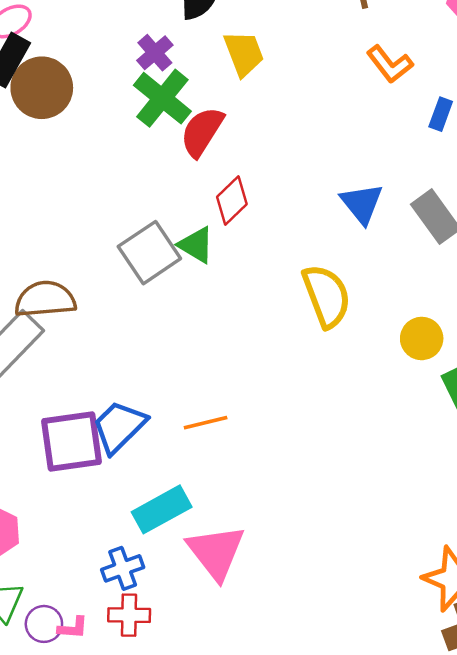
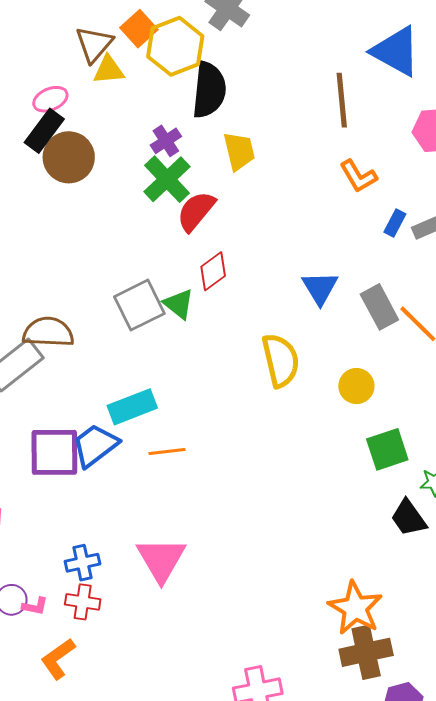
yellow circle: (422, 338) -> (356, 386), moved
cyan rectangle: (162, 509) -> (132, 407), moved

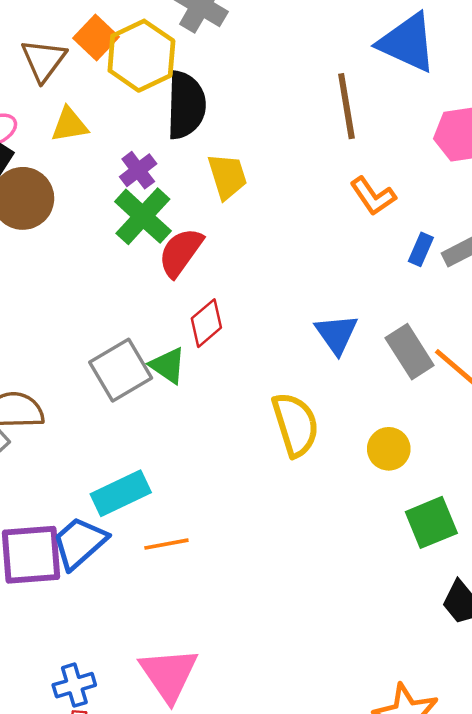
yellow triangle: (109, 70) -> (69, 125), moved

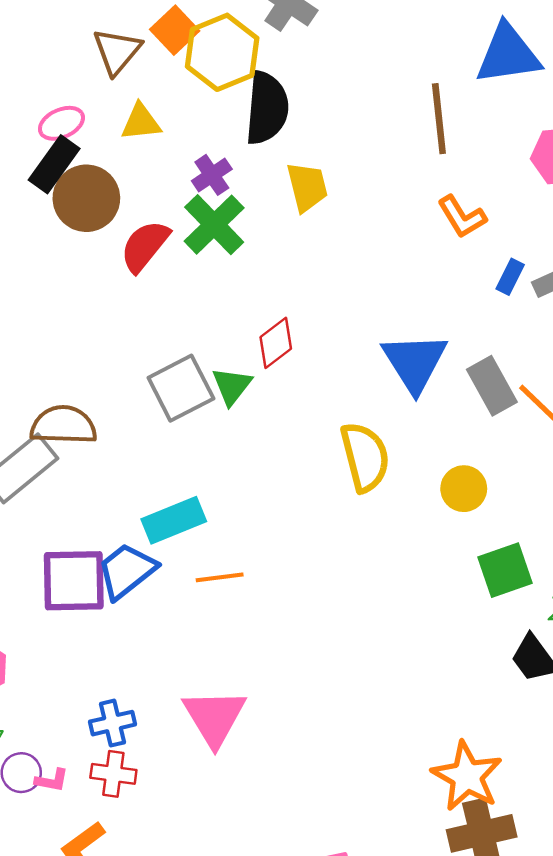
blue triangle: (407, 43) -> (508, 54), turned -36
red semicircle: (181, 252) -> (145, 246), moved
blue triangle: (336, 334) -> (415, 362), size x1.4
green triangle: (168, 365) -> (232, 386), turned 30

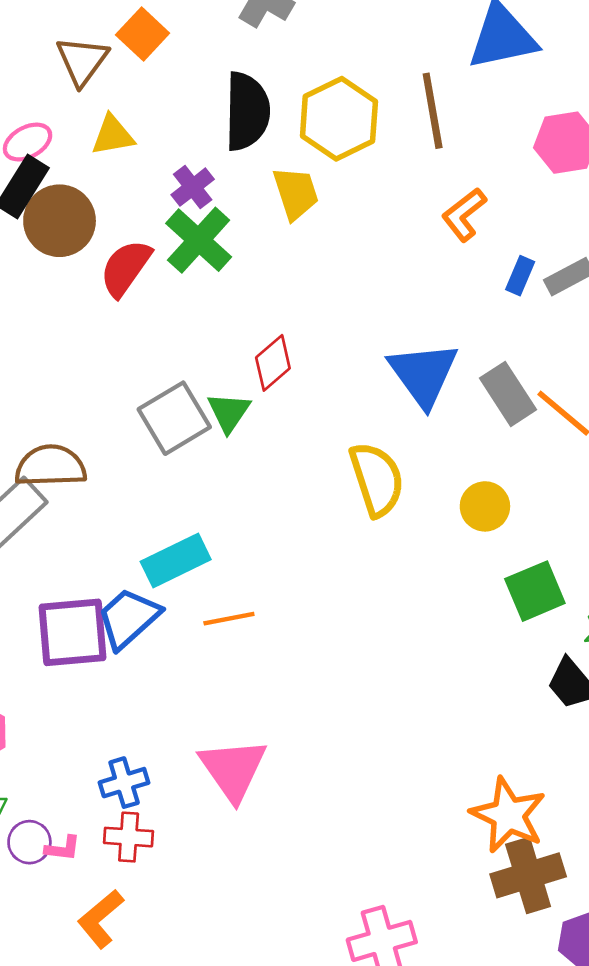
yellow hexagon: (222, 52) -> (339, 119), moved
orange L-shape: (462, 217) -> (464, 215), turned 87

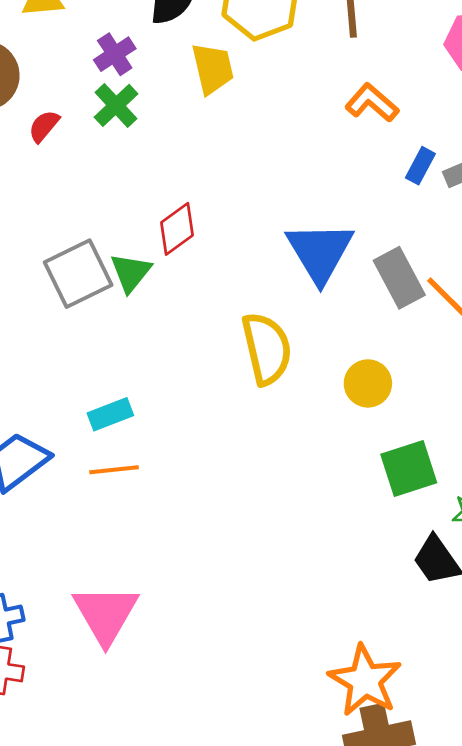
orange L-shape: (464, 215) -> (372, 103), turned 74
green cross: (199, 240) -> (116, 105), size x0.7
red semicircle: (126, 268) -> (44, 126), size x0.6
cyan rectangle: (176, 560) -> (110, 414), moved, size x0.7

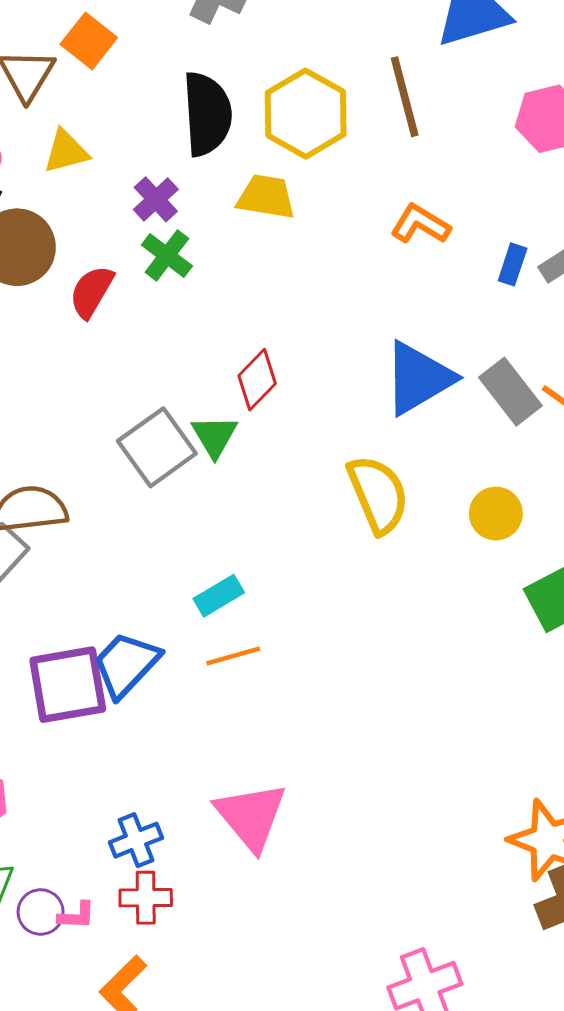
yellow trapezoid: (213, 69) -> (266, 197), turned -58
orange L-shape: (372, 103) -> (420, 224), moved
red semicircle: (44, 126) -> (92, 292), size x1.4
blue triangle: (320, 252) -> (418, 378), turned 40

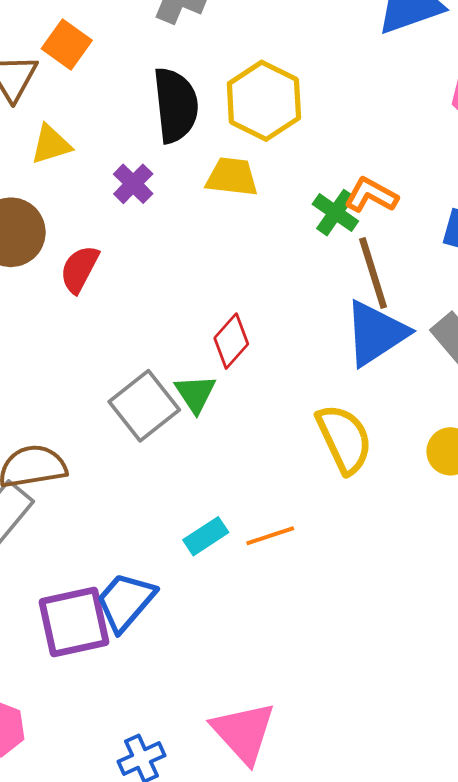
brown line: (405, 97) -> (373, 273), moved
green cross: (167, 255) -> (335, 213), moved
orange line: (233, 656) -> (270, 536), moved

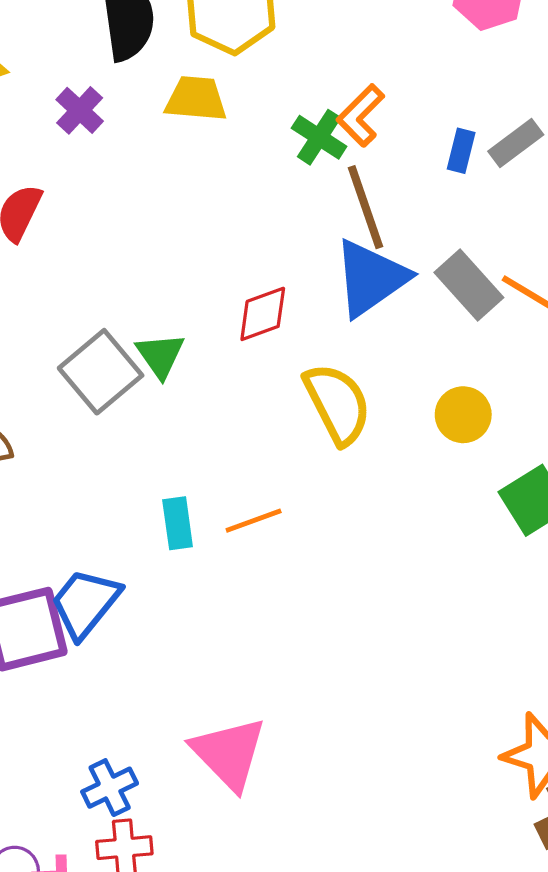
orange L-shape: (371, 195) -> (361, 115), turned -72
red diamond: (231, 341) -> (263, 314), moved, turned 30
cyan rectangle: (206, 536) -> (178, 523), turned -63

